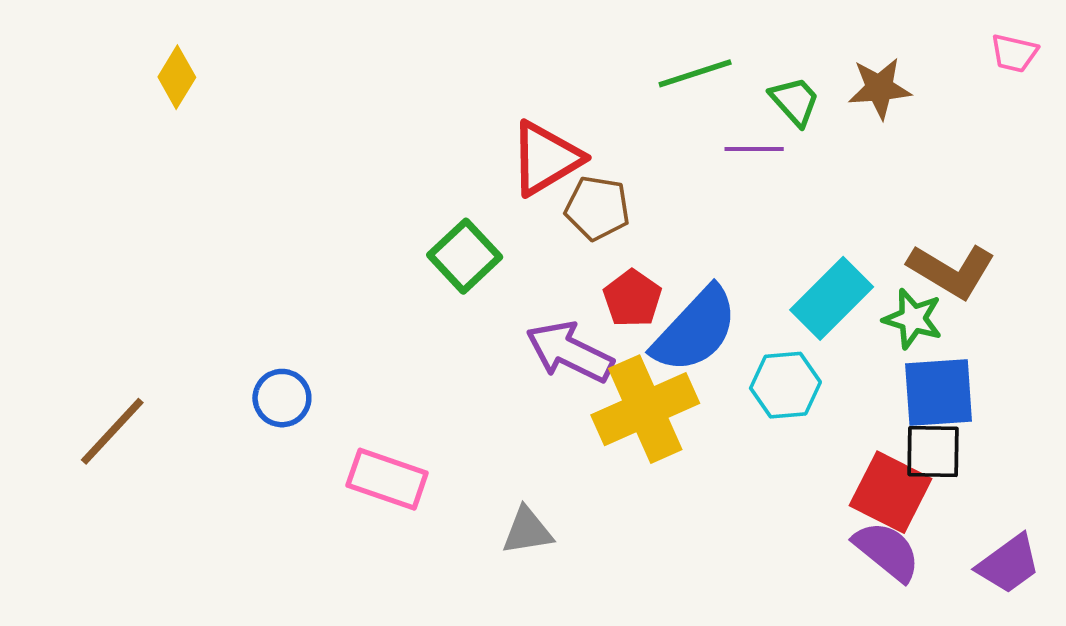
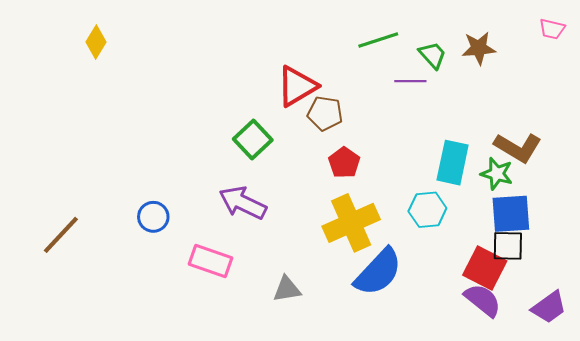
cyan rectangle: (832, 298) -> (453, 163), turned -33
blue semicircle: (695, 330) -> (378, 272), moved
purple arrow: (570, 352) -> (243, 203), moved

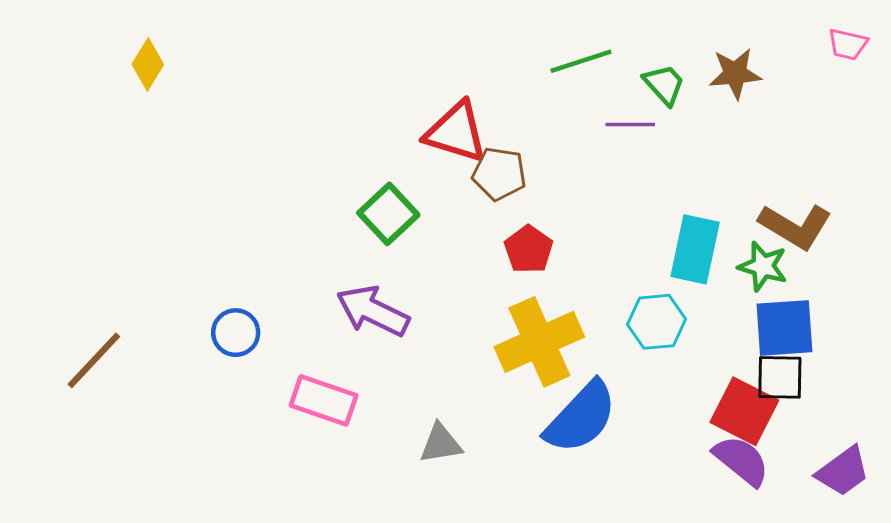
red triangle: (297, 86) -> (456, 132), turned 48

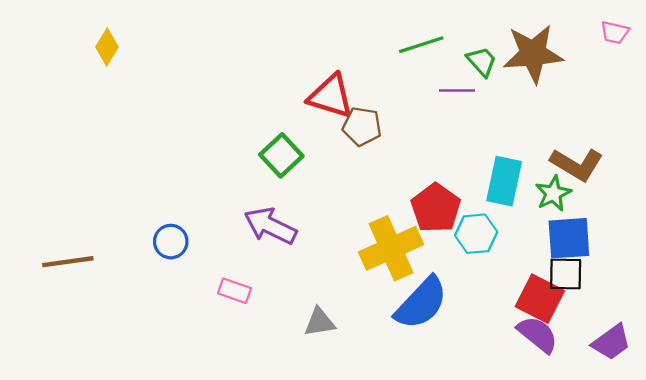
brown star: (735, 74) -> (533, 54), size x1.6
red pentagon: (529, 249) -> (436, 208), moved, size x1.4
green star: (763, 266) -> (553, 193), turned 30
brown line: (94, 360) -> (68, 262), turned 39
pink rectangle: (324, 400) -> (235, 291), size x0.7

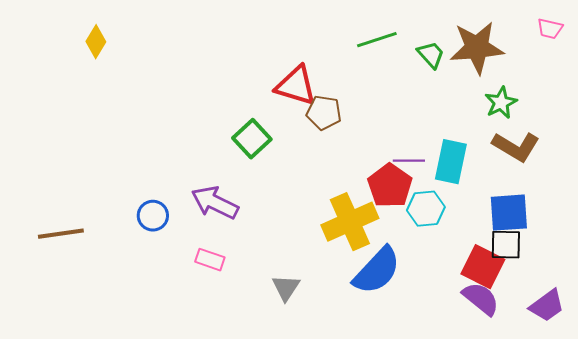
purple line: (457, 91) -> (409, 161), moved
green star: (553, 193) -> (501, 103), moved
purple arrow: (270, 226) -> (215, 203), moved
gray triangle: (320, 322) -> (286, 288), turned -48

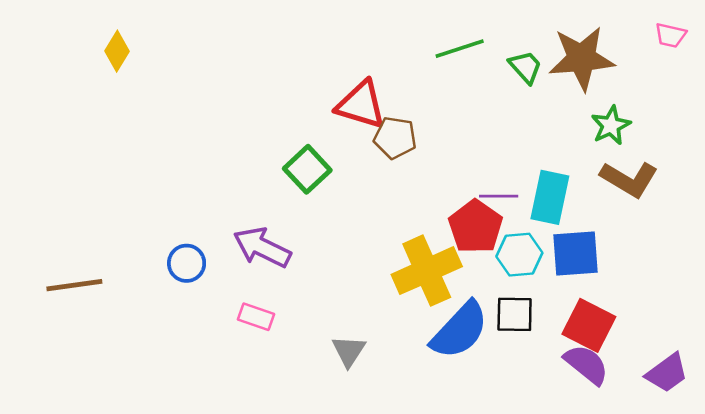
blue square: (509, 213) -> (575, 253), moved
black square: (506, 245) -> (515, 314), moved

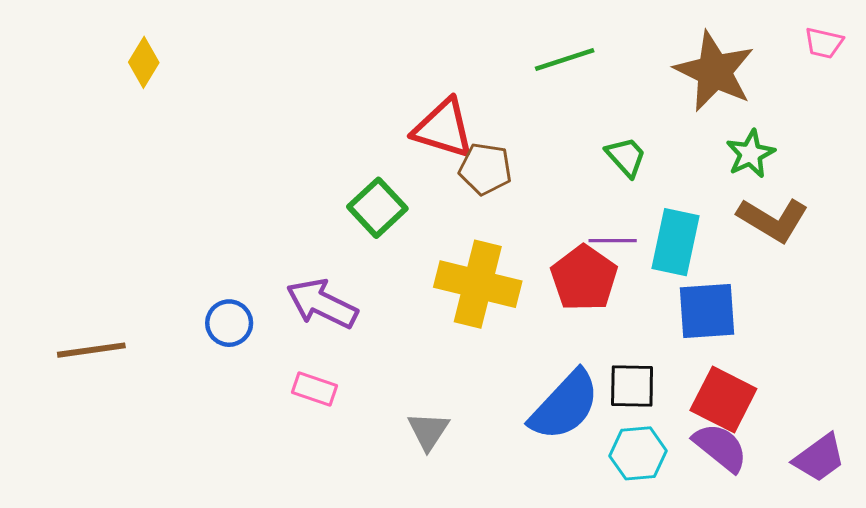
brown star: (582, 58) -> (714, 71), turned 30
green trapezoid: (525, 67) -> (626, 157), moved
cyan hexagon: (519, 255) -> (638, 453), moved
yellow cross: (427, 271) -> (478, 284), moved, turned 38

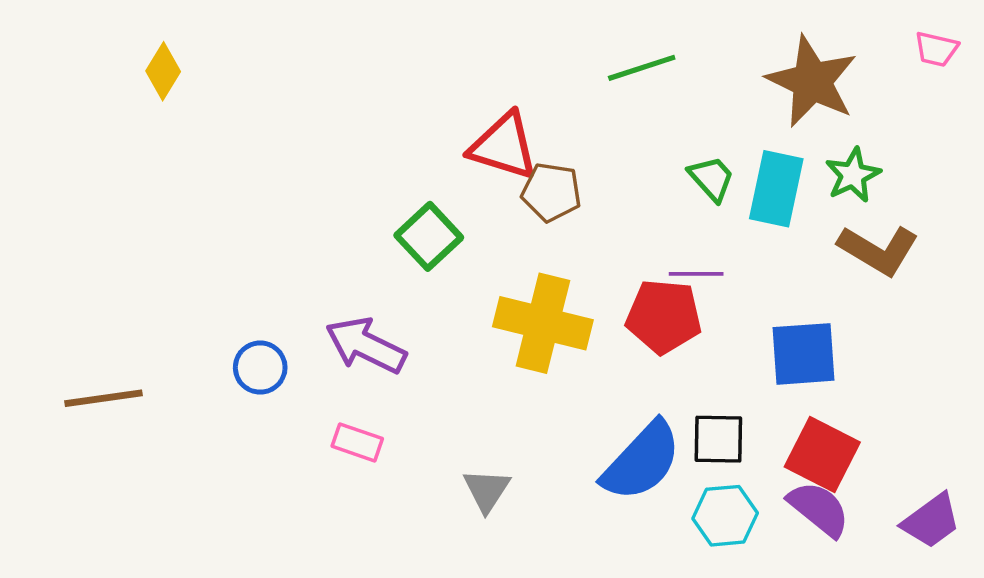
cyan rectangle: (675, 242) -> (776, 189), moved
red pentagon: (584, 278) -> (664, 316), turned -30

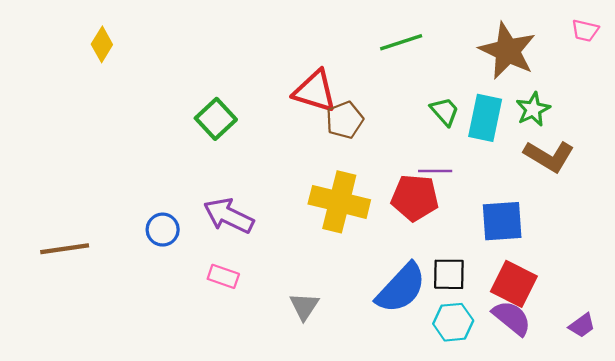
brown pentagon: (551, 192) -> (345, 120), turned -30
green square: (429, 236) -> (216, 119), moved
purple trapezoid: (931, 521) -> (582, 325), size x0.7

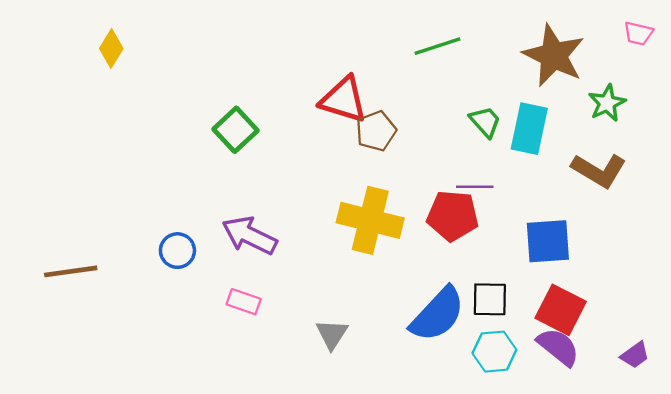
green star: (533, 109) -> (607, 103), moved

